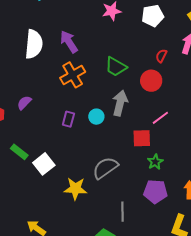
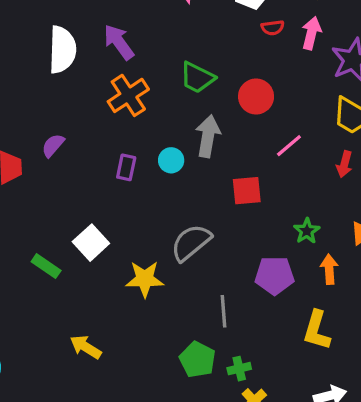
red semicircle: (161, 56) -> (273, 28), moved, turned -120
pink line: (160, 118) -> (289, 146), moved
green rectangle: (19, 152) -> (46, 266), moved
green star: (155, 162) -> (307, 231), moved

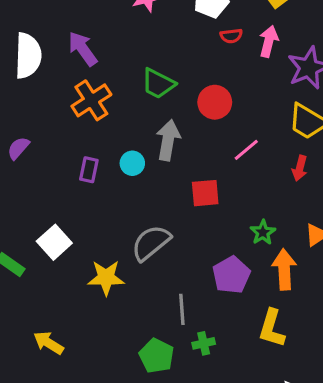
orange arrow: (329, 269) -> (284, 269), size x1.4
purple pentagon: (275, 275) -> (231, 275), turned -30
green cross: (239, 369) -> (204, 343), moved

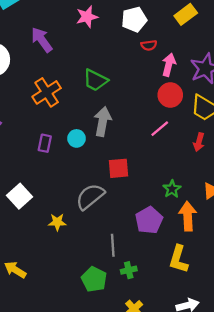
pink arrow: (269, 41) -> (169, 65), moved
purple arrow: (83, 49) -> (42, 40), moved
red circle: (215, 102) -> (170, 95), moved
red square: (205, 193) -> (119, 168), moved
yellow star: (106, 278) -> (57, 222), size x0.7

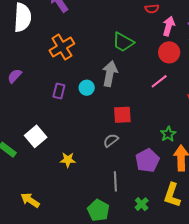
green trapezoid: (95, 80) -> (123, 42), moved
gray semicircle: (90, 197) -> (111, 140), moved, size x0.6
green cross: (129, 270) -> (142, 204), moved, turned -32

